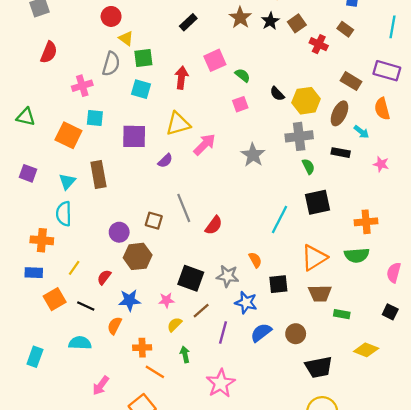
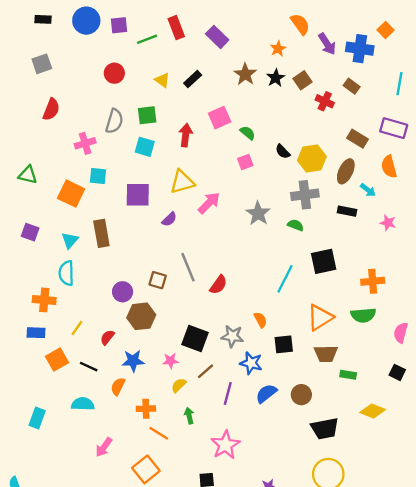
yellow triangle: (126, 38) -> (162, 80), moved
green semicircle: (308, 166) -> (296, 225), moved, turned -42

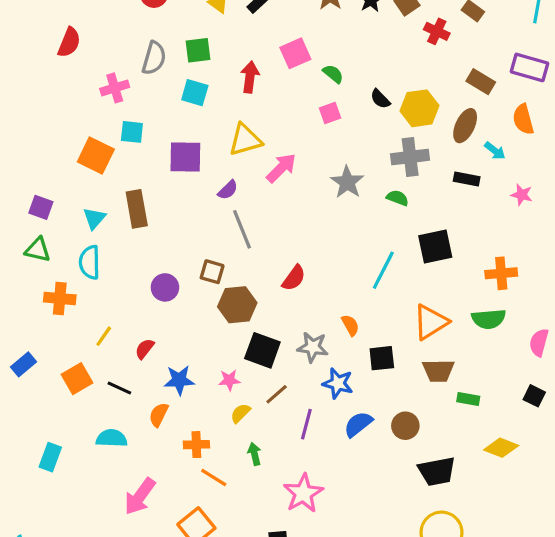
green triangle: (28, 175) -> (38, 250), moved
gray line: (188, 267) -> (242, 229), moved
brown hexagon: (141, 316) -> (237, 305), moved
blue rectangle: (36, 333) -> (24, 364), moved, turned -42
pink arrow: (104, 447) -> (140, 496), size x1.4

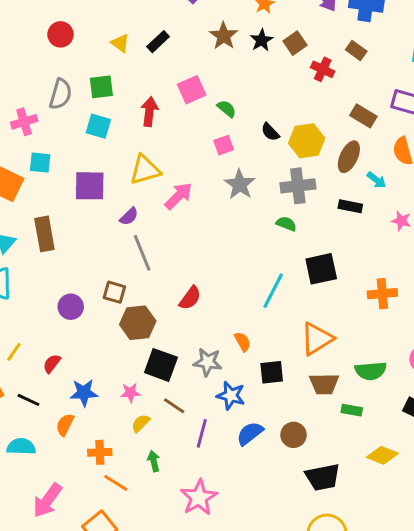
gray star: (347, 182) -> (240, 184), moved
green semicircle: (489, 319) -> (371, 371), moved
brown line: (277, 394) -> (174, 406), turned 75

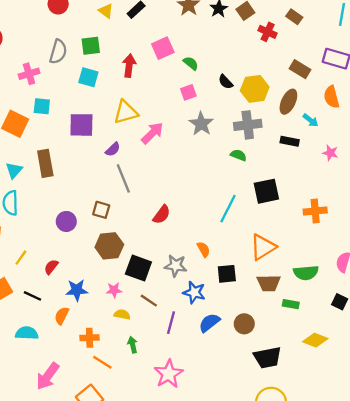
brown hexagon: (138, 323) -> (109, 246), moved
yellow semicircle: (141, 423) -> (122, 315), turned 56

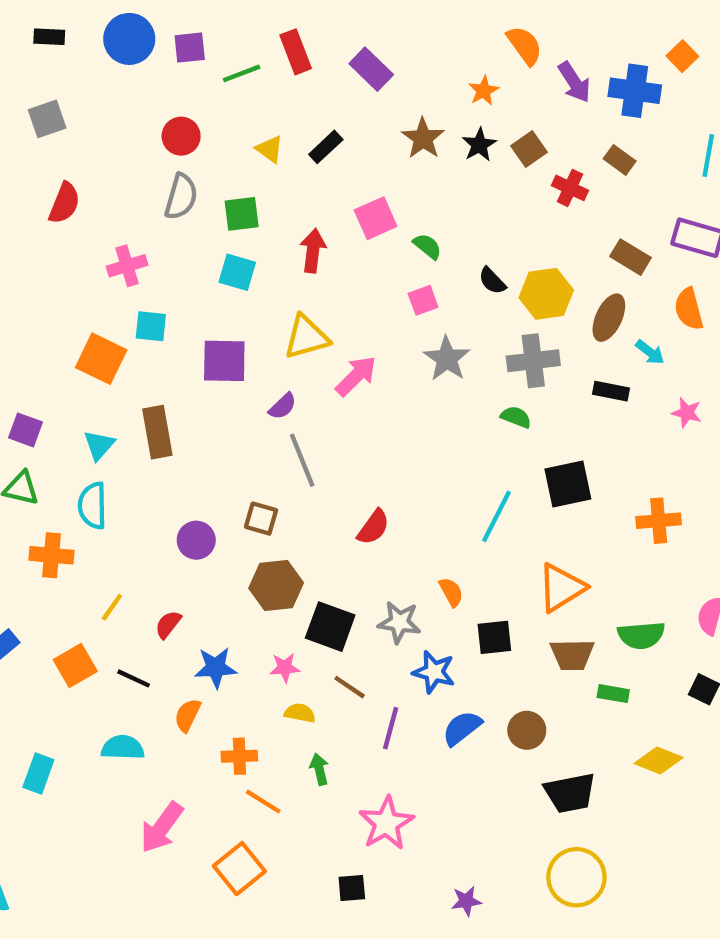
gray semicircle: (58, 52) -> (181, 197), moved

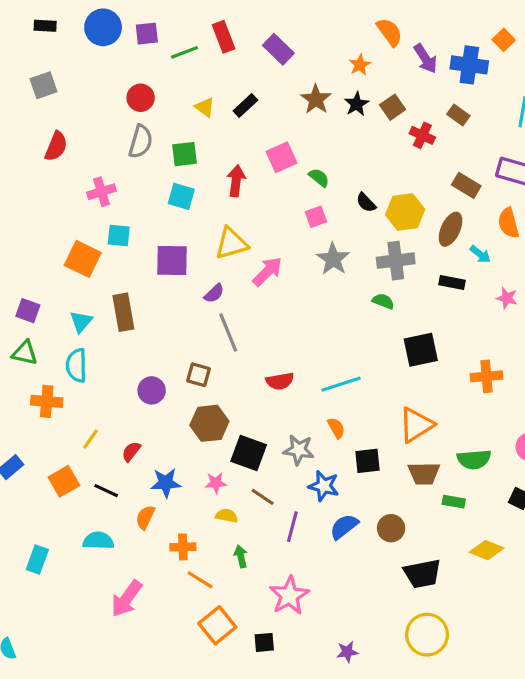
cyan line: (497, 516) -> (341, 384), moved, turned 45
red semicircle: (373, 527) -> (280, 381), turned 44
orange square: (239, 869) -> (217, 625), moved

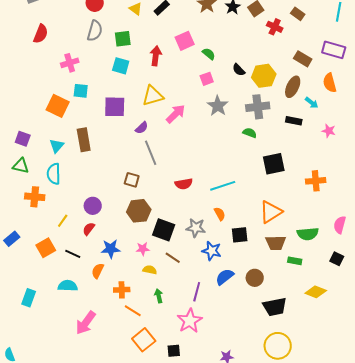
purple circle: (152, 390) -> (93, 206), moved
purple line: (292, 527) -> (197, 292), moved

